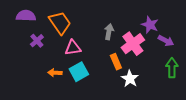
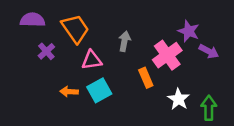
gray arrow: (109, 32) -> (124, 41), moved
green arrow: (172, 68) -> (209, 108), moved
white star: (130, 79) -> (179, 99), moved

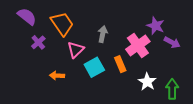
purple semicircle: (33, 20) -> (27, 16), turned 36
pink triangle: (92, 60) -> (76, 50), turned -36
cyan square: (99, 90) -> (94, 67), moved

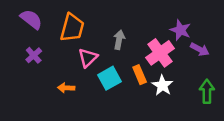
orange trapezoid: (62, 24) -> (72, 28), turned 50
purple cross: (38, 42) -> (34, 55), moved
white star: (147, 82) -> (162, 85), moved
green arrow: (172, 89) -> (207, 91), moved

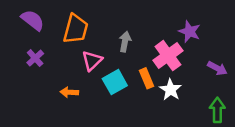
purple arrow: (200, 49) -> (217, 68), moved
green arrow: (207, 91) -> (217, 110), moved

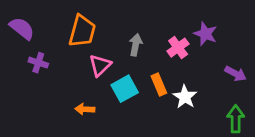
purple semicircle: (33, 20) -> (22, 28), moved
pink cross: (168, 56) -> (178, 48), moved, size x0.7
purple cross: (35, 58) -> (38, 63), turned -30
orange arrow: (69, 92) -> (85, 109), moved

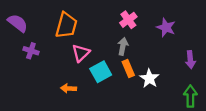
gray arrow: (136, 45) -> (123, 46), moved
pink cross: (178, 48) -> (128, 20), moved
purple arrow: (236, 74) -> (190, 60), turned 56

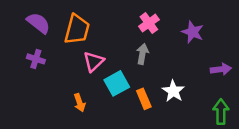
purple semicircle: (18, 23) -> (38, 23), moved
purple arrow: (190, 60) -> (221, 69), turned -91
orange rectangle: (128, 68) -> (144, 99), moved
orange arrow: (69, 88) -> (80, 103), turned -112

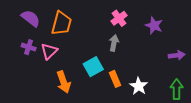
pink triangle: (94, 62) -> (49, 51), moved
white star: (173, 91) -> (139, 86), moved
orange arrow: (80, 103) -> (64, 82), size x1.5

